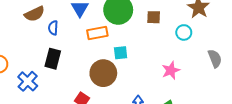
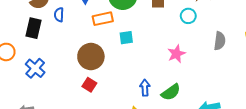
black rectangle: (53, 59) -> (34, 28), moved
gray semicircle: (215, 59) -> (220, 41), turned 30
brown circle: (103, 73) -> (91, 57), moved

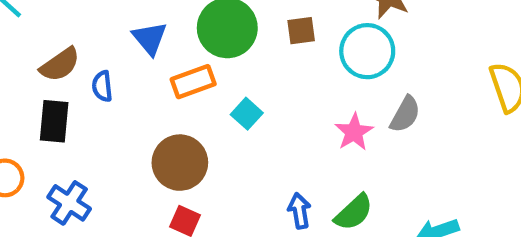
cyan circle: (188, 16) -> (367, 51), size x1.6
cyan square: (126, 38) -> (247, 114), turned -32
gray semicircle: (220, 41) -> (405, 114), moved, turned 30

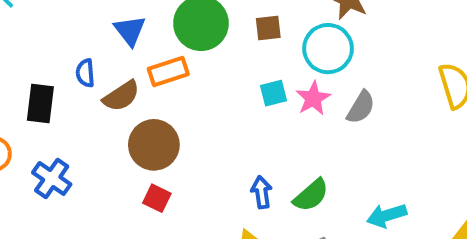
brown semicircle: (60, 65) -> (121, 96), moved
cyan square: (247, 114) -> (274, 93), moved, turned 32
pink star: (354, 132) -> (313, 98), moved

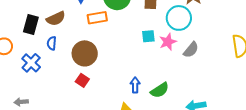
blue semicircle: (85, 73) -> (52, 43), moved
brown semicircle: (121, 96) -> (56, 19), moved

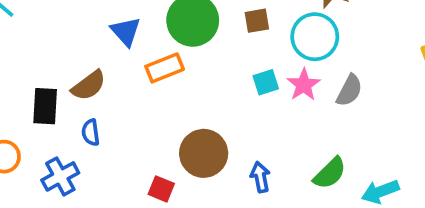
brown circle: (85, 53) -> (204, 153), moved
blue cross: (31, 63) -> (60, 176), turned 30
green semicircle: (160, 90) -> (330, 173), moved

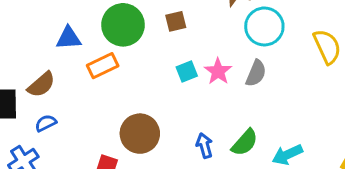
blue triangle: (126, 31) -> (69, 38), turned -48
cyan circle: (315, 37) -> (264, 26), moved
blue semicircle: (91, 132) -> (46, 123), turned 75
blue arrow: (260, 177) -> (204, 146), moved

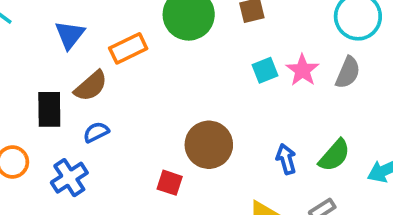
blue triangle: (69, 38) -> (70, 35), moved, turned -48
orange rectangle: (103, 66) -> (128, 48), moved

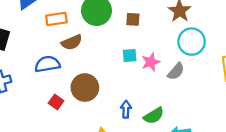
brown semicircle: (91, 86) -> (72, 42), moved
blue semicircle: (96, 132) -> (47, 64), moved, size x1.6

